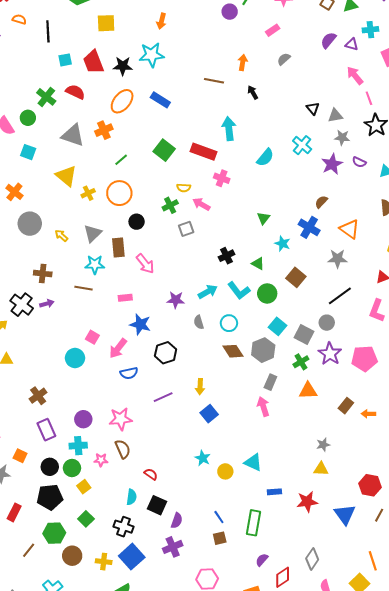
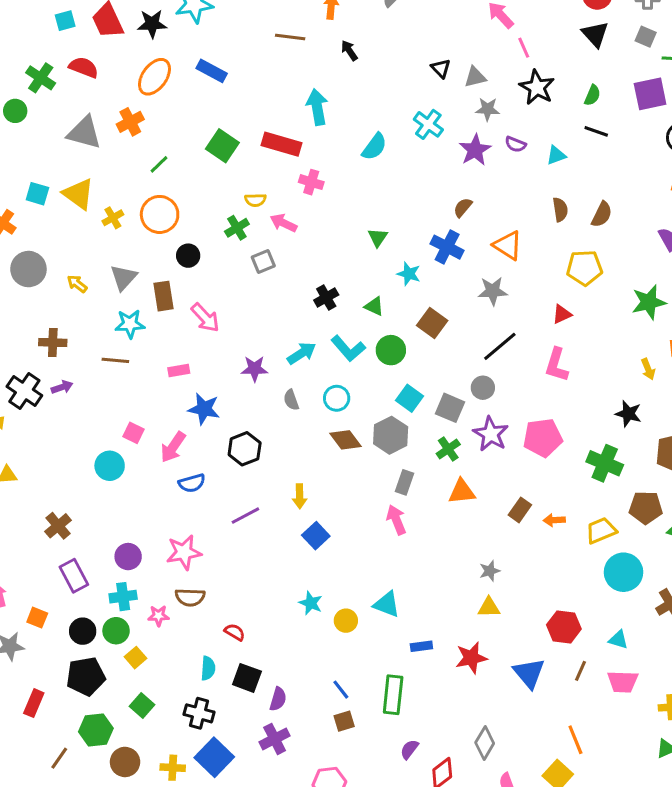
cyan square: (28, 152) -> (37, 194), moved
brown semicircle: (123, 449) -> (190, 597), turned 120

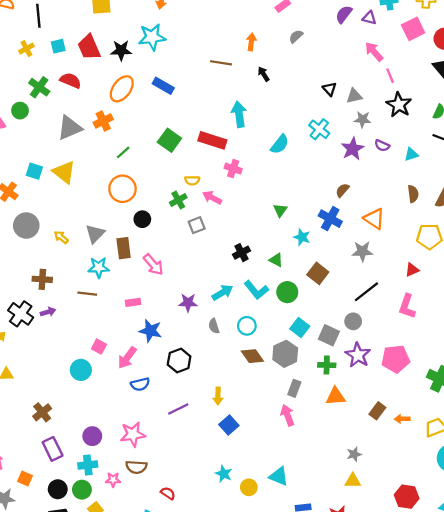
gray triangle: (84, 133) -> (70, 128), turned -40
yellow cross: (113, 218) -> (26, 49), moved
green cross: (448, 449) -> (327, 365), turned 35

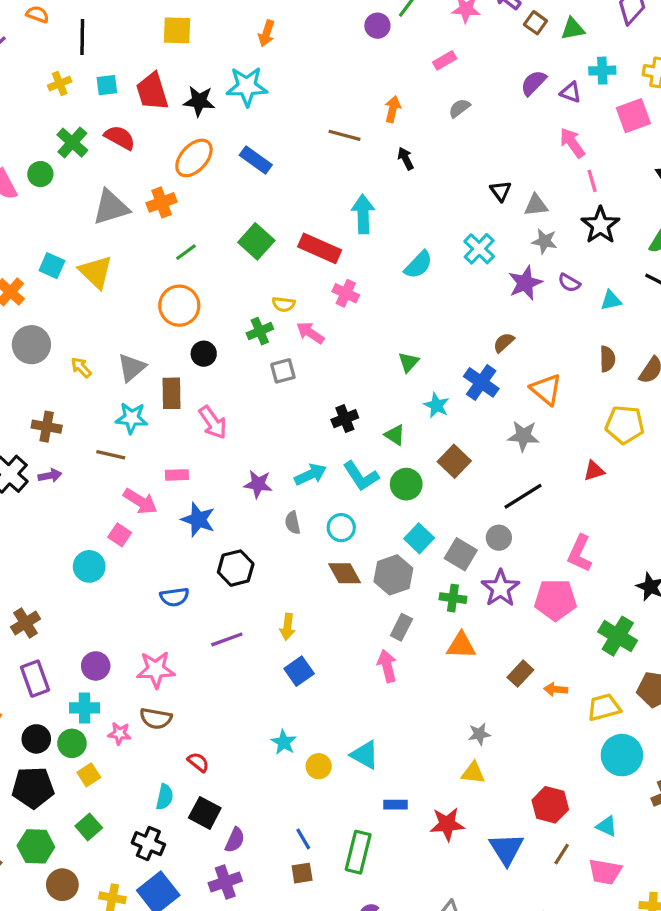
pink L-shape: (407, 306) -> (580, 553), moved
pink arrow: (127, 358) -> (140, 501), moved, turned -100

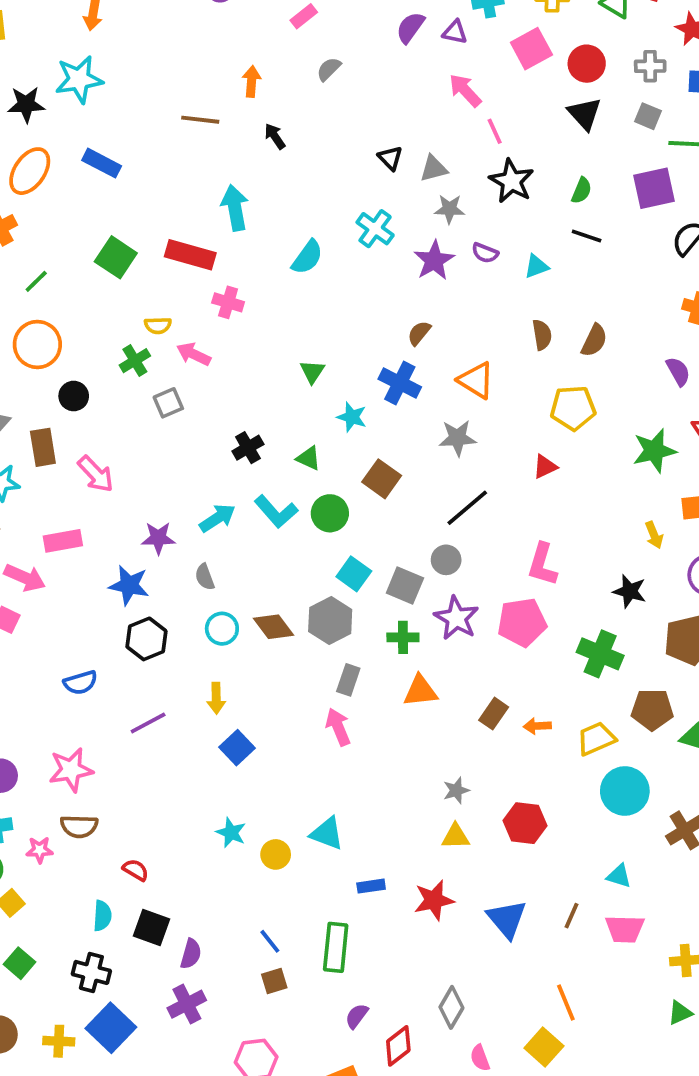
pink rectangle: (177, 475) -> (63, 541), size x1.4
blue star: (198, 520) -> (129, 585), moved
cyan circle: (341, 528) -> (222, 629), moved
red hexagon: (550, 805) -> (525, 823), moved

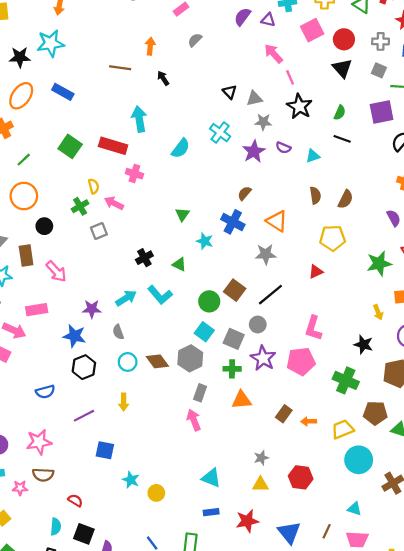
yellow semicircle: (158, 325) -> (94, 186), turned -104
brown square: (382, 479) -> (235, 290), moved
green circle: (330, 513) -> (209, 301), moved
blue square: (237, 748) -> (105, 450), moved, turned -36
cyan triangle: (327, 833) -> (211, 478), moved

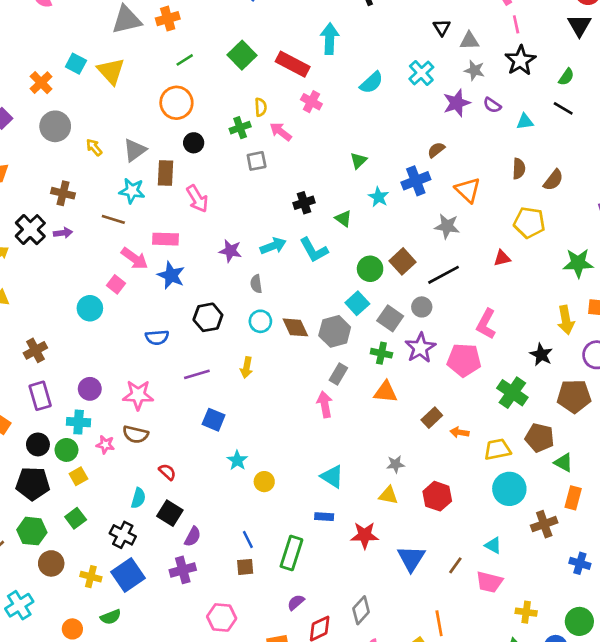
blue cross: (233, 222) -> (416, 181), turned 30
yellow arrow: (378, 312) -> (566, 320), size x1.5
blue star: (74, 336) -> (171, 275), moved

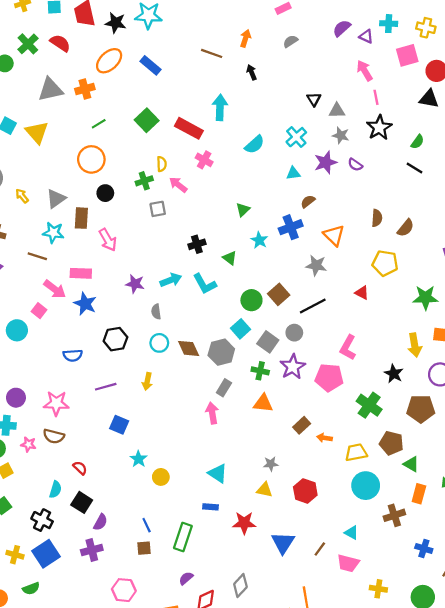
black triangle: (579, 25) -> (429, 99), turned -50
cyan triangle: (525, 122) -> (293, 173), moved
red triangle: (502, 258) -> (362, 293), turned 40

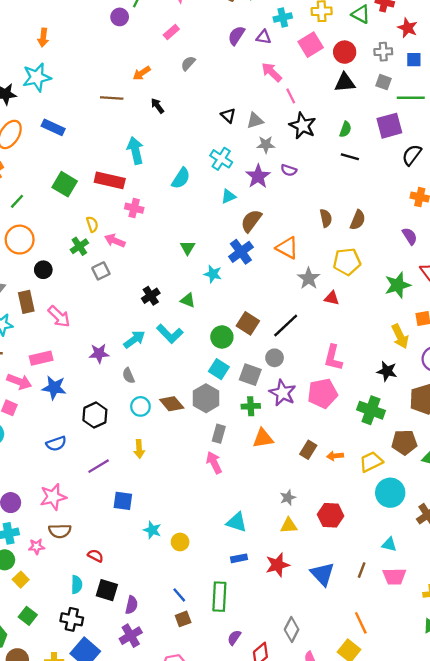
orange arrow: (245, 38) -> (142, 73), turned -126
brown semicircle: (308, 201) -> (251, 221), size x1.5
gray star: (316, 265) -> (309, 278), moved, turned -30

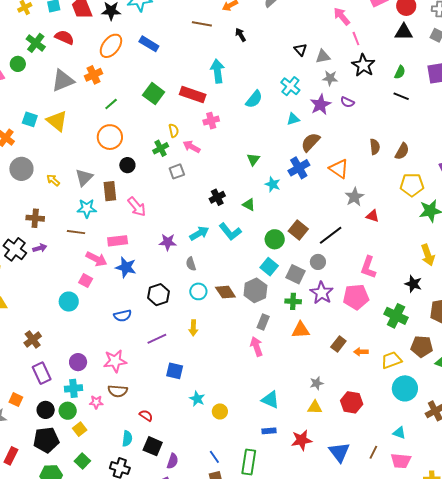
pink cross: (134, 208) -> (211, 121), turned -35
yellow pentagon: (347, 262) -> (412, 185), moved

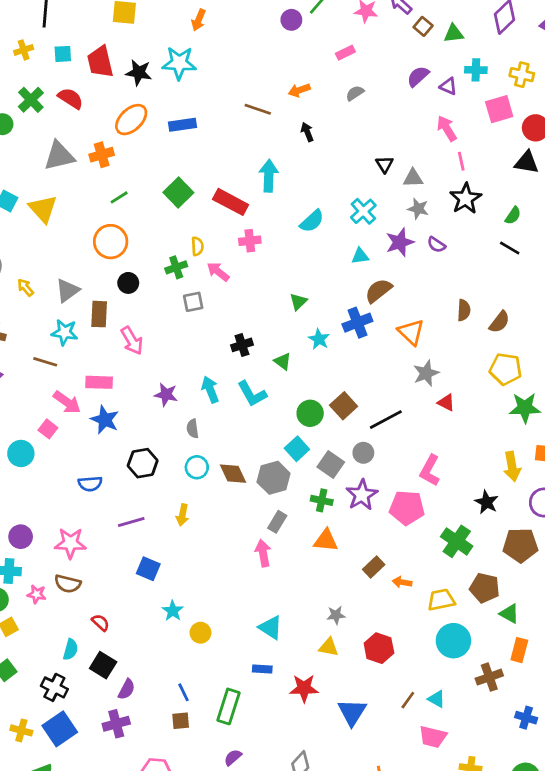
blue rectangle: (149, 44) -> (182, 125), turned -48
cyan arrow: (199, 233) -> (210, 389), turned -90
brown line: (373, 452) -> (408, 700), moved

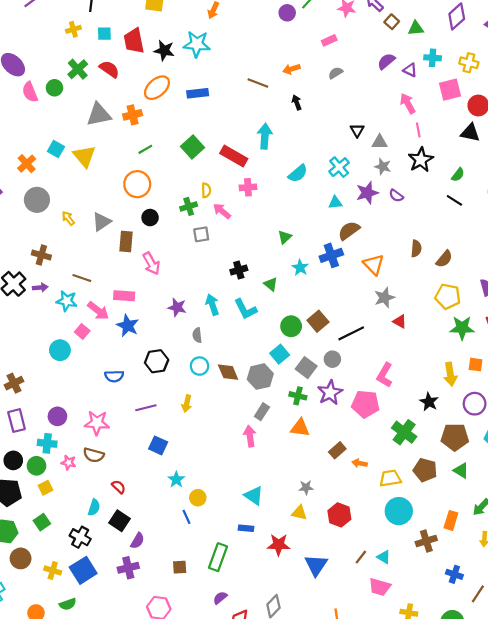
cyan star: (65, 332) -> (67, 301), moved
green triangle: (509, 614) -> (461, 471), moved
blue line: (183, 692) -> (186, 517), moved

